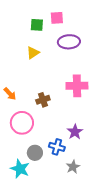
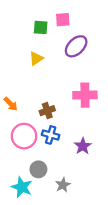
purple ellipse: (69, 42) -> (76, 46), turned -40
blue cross: (57, 147) -> (51, 135), moved
gray star: (73, 167) -> (63, 185), moved

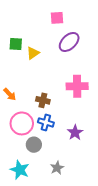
green square: (41, 27) -> (16, 44), moved
brown cross: (47, 111) -> (43, 100), turned 32
gray circle: (38, 169) -> (34, 145), moved

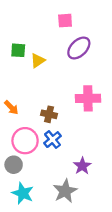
blue cross: (46, 122) -> (52, 140), turned 35
purple star: (75, 133) -> (82, 166), moved
gray circle: (34, 145) -> (14, 165), moved
gray star: (57, 168) -> (65, 191), size x1.5

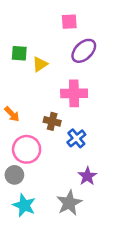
pink cross: (88, 98) -> (74, 93), moved
blue cross: (52, 140) -> (76, 138), moved

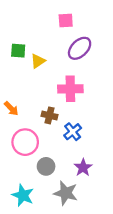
gray circle: (14, 175) -> (46, 166), moved
gray star: (69, 203) -> (66, 193), turned -30

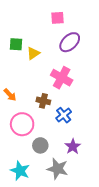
pink cross: (70, 89) -> (62, 78), turned 30

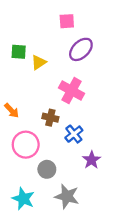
purple star: (73, 146) -> (92, 160), moved

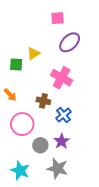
green square: (19, 52) -> (16, 65), moved
purple star: (92, 160) -> (62, 141), moved

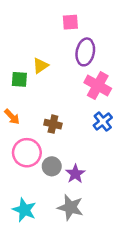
purple ellipse: (70, 42) -> (85, 52), turned -35
pink cross: (62, 78) -> (98, 86), moved
blue cross: (64, 115) -> (103, 122), moved
gray circle: (40, 145) -> (52, 166), moved

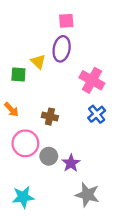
purple ellipse: (85, 52) -> (62, 49), moved
yellow triangle: (41, 66) -> (38, 62), turned -42
gray star: (70, 207) -> (87, 195), moved
cyan star: (24, 210) -> (23, 197), turned -30

